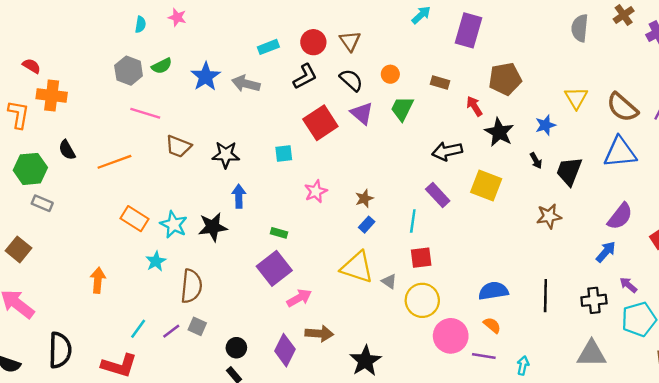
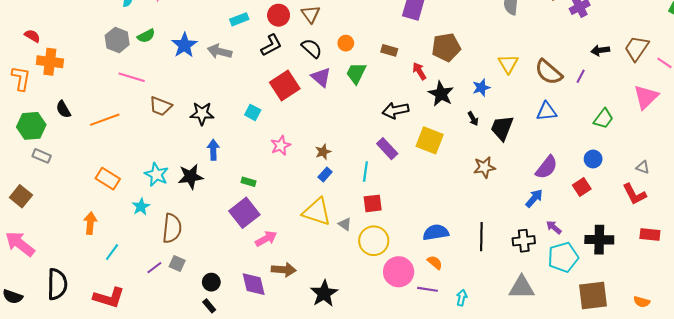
blue triangle: (620, 152) -> (547, 111), size x0.7
cyan square: (284, 154) -> (253, 112), turned 35
orange rectangle: (135, 219) -> (108, 179), moved
cyan line: (138, 329) -> (112, 252), moved
purple diamond: (285, 350) -> (254, 284), turned -40

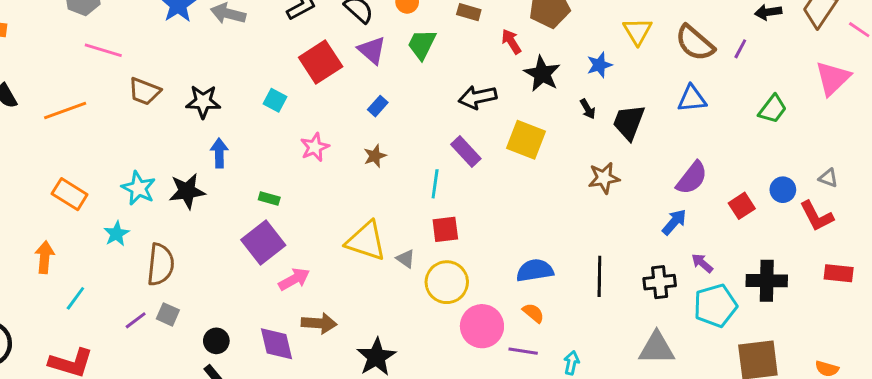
blue circle: (593, 159) -> (783, 190), moved
blue rectangle: (325, 175) -> (378, 106), moved

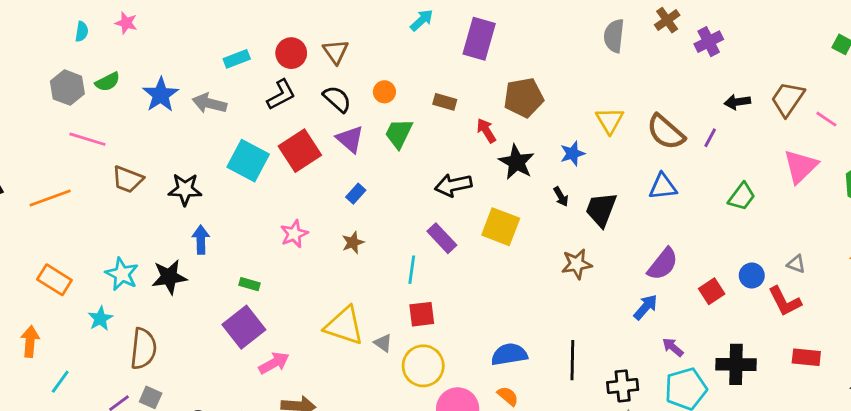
cyan square: (275, 100) -> (248, 161), moved, size x1.8
black cross: (660, 282) -> (623, 386), moved

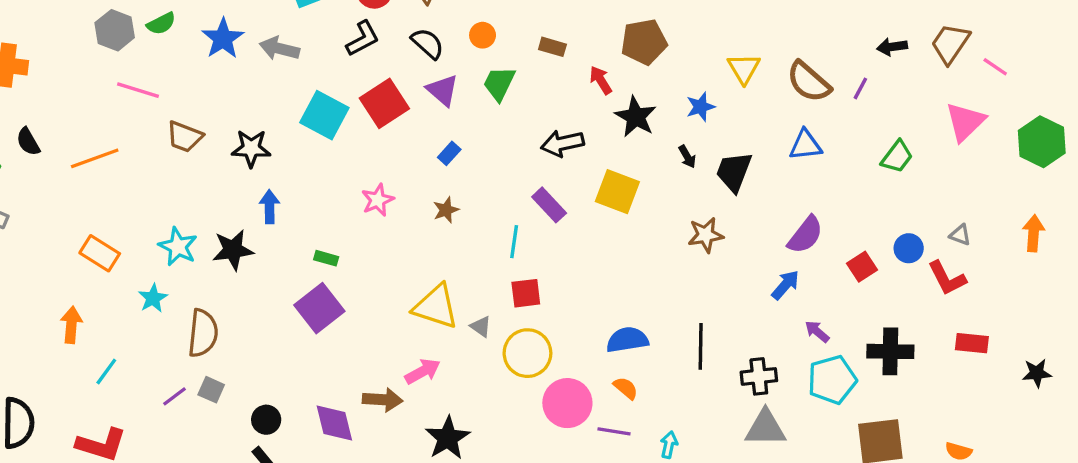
pink arrow: (274, 363) -> (423, 371), moved

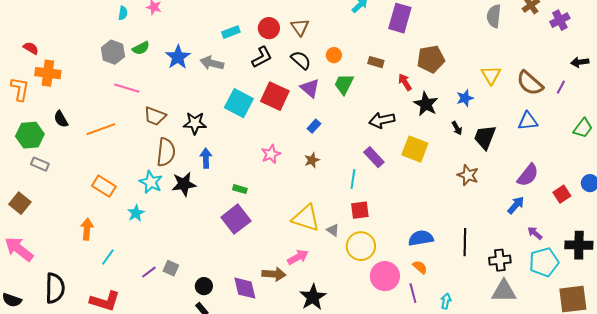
red square: (384, 103) -> (275, 96), turned -32
brown star: (706, 235) -> (468, 175), turned 30
brown semicircle: (203, 333) -> (166, 152), moved
purple line: (614, 431) -> (413, 293), turned 66

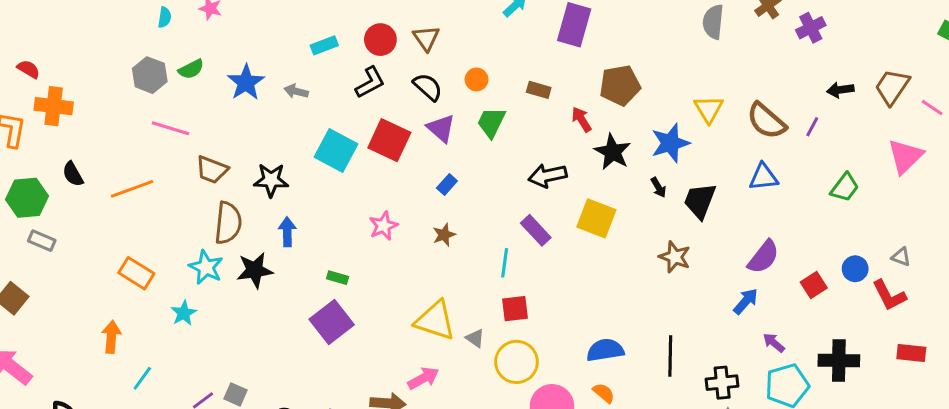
gray arrow: (212, 63) -> (296, 91), size x0.7
blue star: (465, 98) -> (670, 143), size x1.5

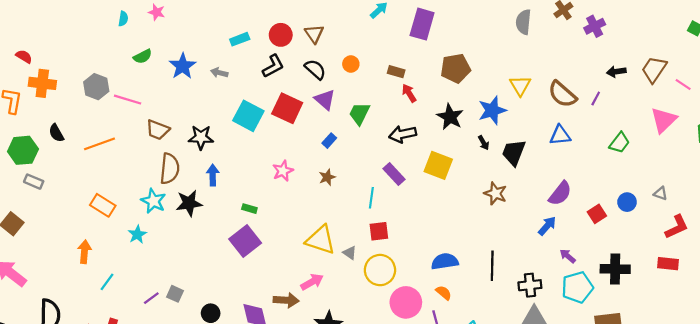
gray hexagon: (150, 75) -> (96, 87), moved
red arrow: (582, 119) -> (409, 93), moved
green trapezoid: (491, 122) -> (359, 114), moved
red L-shape: (889, 295) -> (677, 227), moved, turned -88

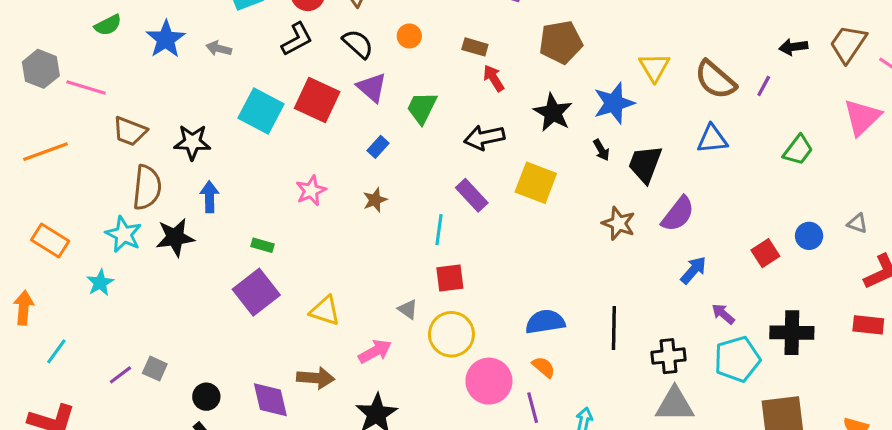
purple semicircle: (560, 193) -> (678, 214), moved
yellow triangle: (321, 240) -> (325, 311), moved, size x0.7
pink arrow: (312, 282) -> (375, 351), moved

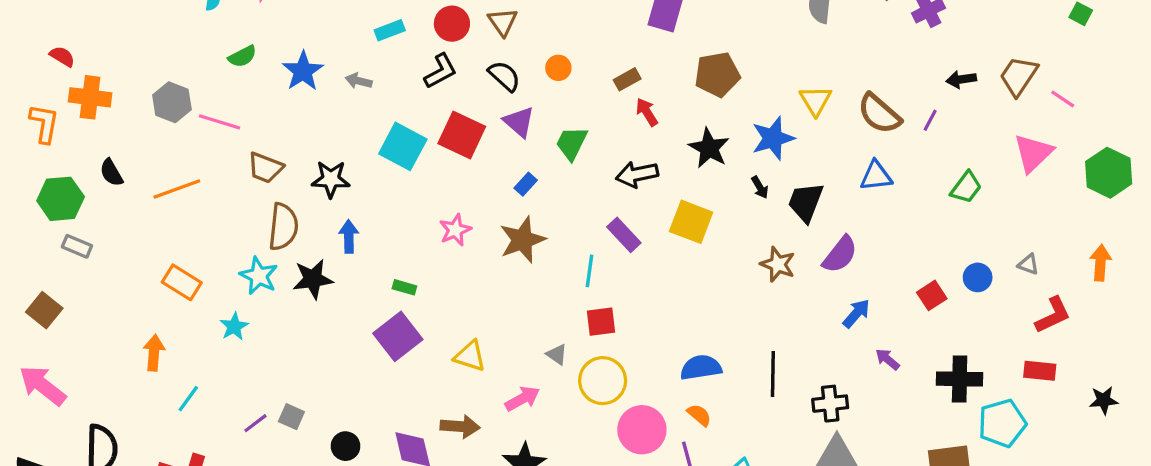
brown rectangle: (475, 47) -> (627, 79), turned -45
brown star: (375, 200) -> (522, 240), size x1.8
cyan pentagon: (737, 359) -> (1002, 423), moved

